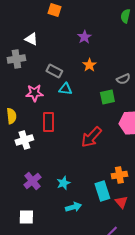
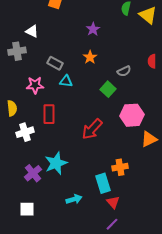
purple star: (84, 37) -> (93, 29), moved
green square: (107, 97) -> (108, 89), turned -35
cyan star: (63, 183) -> (56, 163), moved, size x1.6
red triangle: (121, 202) -> (113, 202), moved

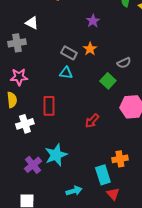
gray rectangle: (55, 63) -> (69, 53), moved
pink star: (35, 85) -> (19, 77), moved
red arrow: (92, 129) -> (92, 121), size x0.7

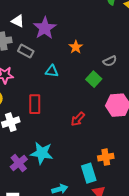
purple star: (93, 21) -> (45, 28), moved, size x1.6
gray rectangle: (69, 53) -> (26, 51), moved
cyan star: (56, 155) -> (42, 153), turned 30

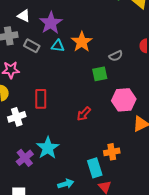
orange star: (76, 47) -> (82, 42), size x1.5
cyan triangle: (52, 71) -> (58, 46), moved
green square: (94, 79) -> (100, 74), turned 35
cyan star: (42, 153) -> (48, 148), turned 30

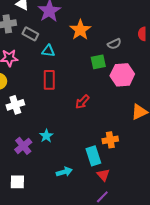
cyan triangle: (58, 46) -> (48, 51), moved
red rectangle: (41, 99) -> (49, 80), moved
pink hexagon: (124, 100) -> (122, 75), moved
cyan star: (48, 148) -> (46, 136), size x0.6

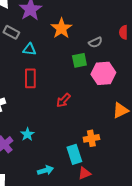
red triangle: (103, 175) -> (84, 173), turned 48

